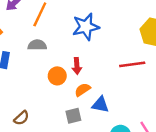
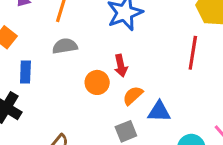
red line: (132, 64) -> (193, 53), turned -65

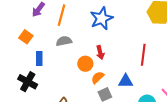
red line: (193, 53) -> (143, 55), moved
orange semicircle: (133, 96) -> (98, 78), moved

